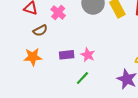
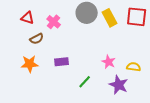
pink star: (88, 55) -> (109, 62), moved
green line: (82, 78) -> (85, 82), moved

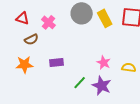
purple star: (119, 85) -> (102, 86), moved

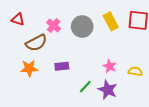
gray circle: (82, 13) -> (82, 26), moved
red triangle: (22, 18) -> (18, 19), moved
brown semicircle: (31, 39) -> (36, 43), size x1.5

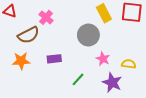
gray circle: (82, 26) -> (88, 35), moved
purple star: (108, 90) -> (112, 83), moved

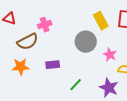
pink cross: (46, 17) -> (45, 25), turned 32
pink star: (103, 59) -> (110, 55), moved

